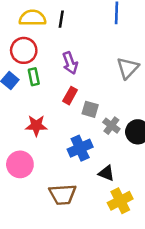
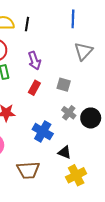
gray triangle: (128, 68) -> (83, 51), moved
gray square: (90, 109) -> (64, 85), moved
blue cross: (80, 148) -> (43, 132), turned -36

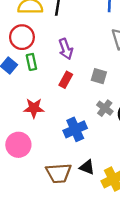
blue cross: (43, 132) -> (75, 129), turned 36
black triangle: (65, 152) -> (87, 167), moved

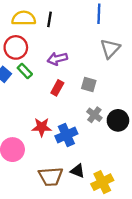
purple arrow: (66, 49) -> (57, 59), turned 96
green rectangle: (31, 62) -> (25, 71), turned -32
red star: (34, 108) -> (42, 127), moved

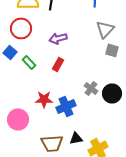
green rectangle: (25, 71) -> (29, 62), moved
gray square: (89, 84) -> (112, 50), moved
black triangle: (78, 171) -> (76, 138), turned -32

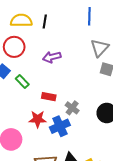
red rectangle: (58, 64) -> (49, 97), moved, turned 72
gray cross: (91, 88) -> (72, 108), moved

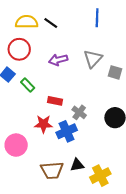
black line: (45, 21) -> (51, 23), turned -64
gray triangle: (100, 48) -> (93, 59), moved

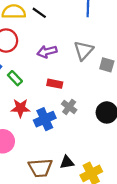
red rectangle: (55, 101) -> (55, 84), moved
red star: (43, 124) -> (20, 108), moved
blue cross: (67, 131) -> (45, 119), moved

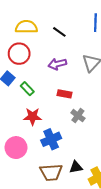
black line: (39, 13) -> (59, 32), moved
blue cross: (45, 119) -> (51, 139), moved

